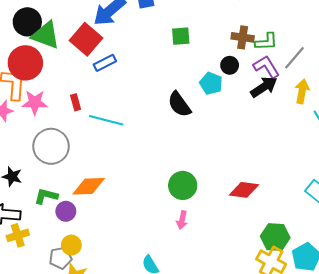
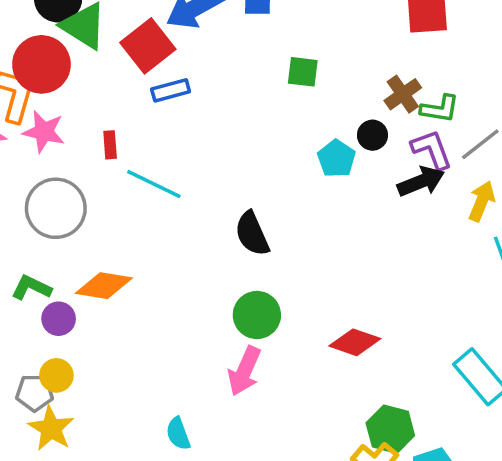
brown cross: (243, 37) -> (403, 94), turned 35
black semicircle: (179, 104) -> (252, 234), moved
pink arrow: (182, 220) -> (244, 371), size x1.6

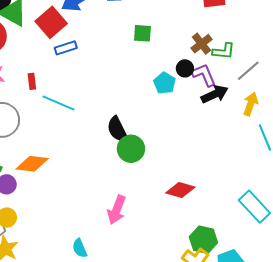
purple L-shape: (432, 150) -> (204, 75), moved
green circle: (257, 315) -> (131, 149), moved

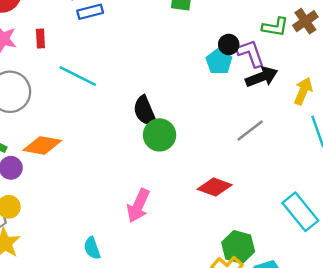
brown cross: (202, 44) -> (305, 21), moved
gray line: (248, 71) -> (250, 131), moved
red rectangle: (32, 81) -> (40, 39), moved
cyan pentagon: (165, 83) -> (219, 61), moved

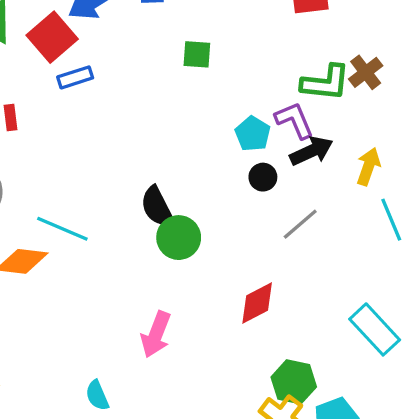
green L-shape: (275, 27) -> (326, 83), size x1.4
black circle: (229, 44) -> (263, 177), moved
cyan line: (78, 76) -> (62, 229), moved
red diamond: (215, 187) -> (257, 303), turned -44

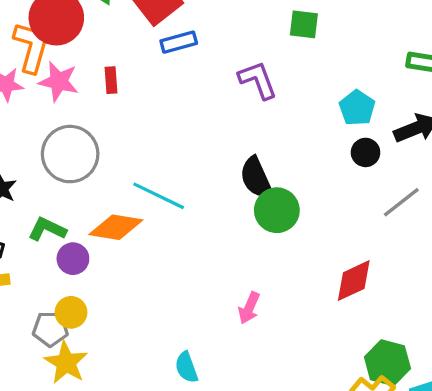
purple L-shape: (294, 120) -> (258, 80), moved
pink arrow: (156, 334) -> (249, 308), size x0.7

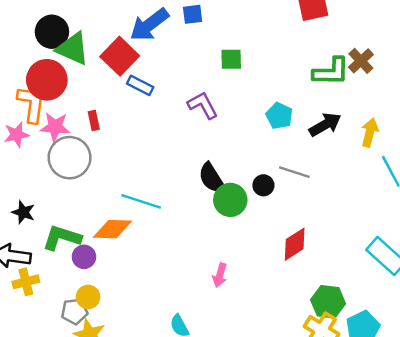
blue rectangle: (179, 42) -> (140, 85), turned 50
black circle: (366, 152) -> (263, 185), moved
gray circle: (70, 154) -> (70, 158), moved
gray line: (401, 202) -> (294, 172), moved, turned 64
green L-shape: (47, 229) -> (62, 238), size x1.4

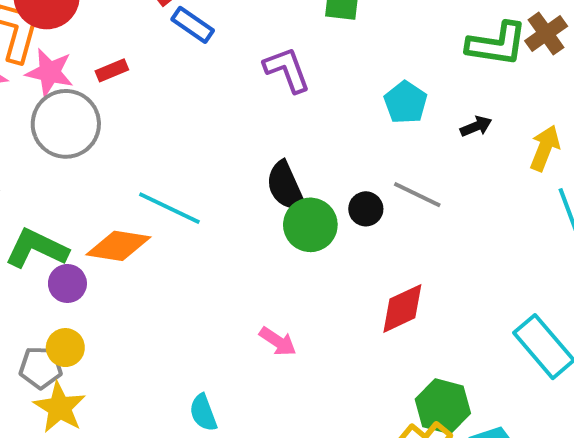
red rectangle: (94, 120) -> (112, 70), turned 72
black arrow: (325, 125) -> (476, 126), size x0.6
pink arrow: (220, 275) -> (278, 341), turned -80

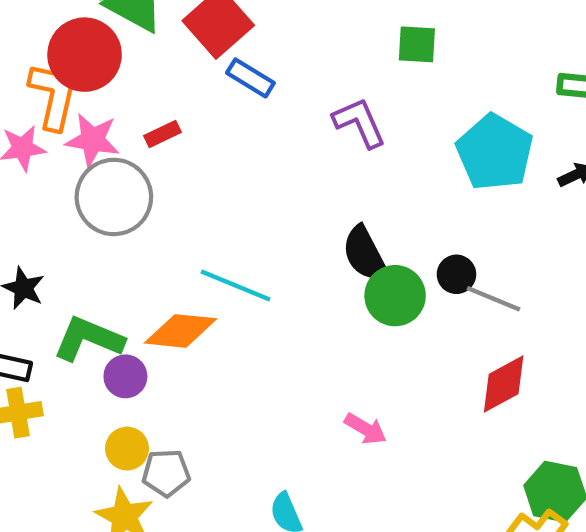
cyan pentagon: (406, 102) -> (495, 152), size x1.6
gray line: (417, 195) -> (493, 299), moved
gray pentagon: (41, 367) -> (166, 473), moved

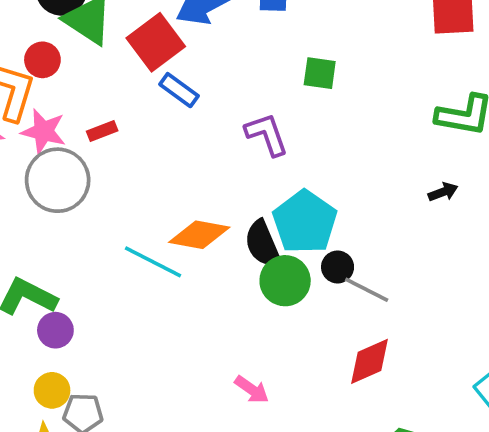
red circle: (85, 55) -> (42, 60), size x0.6
cyan pentagon: (495, 152) -> (305, 222), moved
orange diamond: (180, 331) -> (199, 235), moved

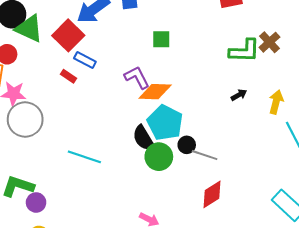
red rectangle: (102, 131) -> (69, 76), moved, turned 63
orange diamond: (199, 235) -> (155, 92), moved

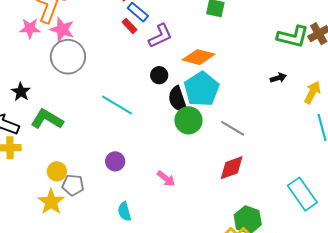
red rectangle: (69, 76) -> (130, 26), moved
purple L-shape: (137, 77) -> (160, 36), moved, turned 80
black circle: (187, 145) -> (159, 75), moved
purple circle: (36, 202) -> (115, 161), moved

